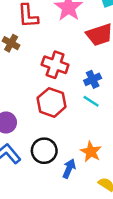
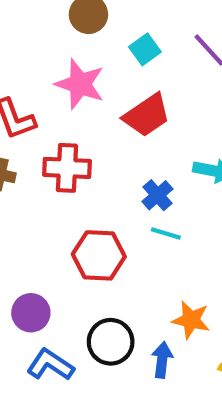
red cross: (55, 65) -> (67, 168), moved

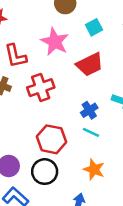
red cross: (67, 168) -> (41, 88), turned -30
orange star: (191, 320) -> (94, 169), moved
black circle: (111, 342) -> (45, 172), moved

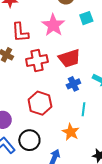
red trapezoid: (90, 64) -> (69, 58), moved
cyan line: (91, 132) -> (83, 109), moved, turned 64
black circle: (45, 172) -> (29, 140), moved

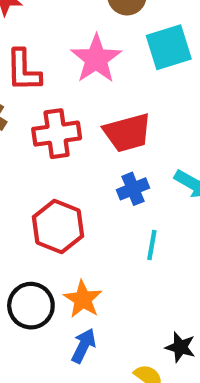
cyan square: (86, 18) -> (169, 47), size x1.5
orange star: (71, 132) -> (83, 299), moved

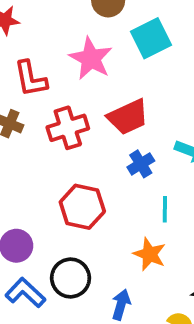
orange star: (83, 299) -> (150, 254), moved

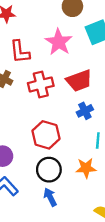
orange star: (150, 254) -> (86, 168), turned -30
black circle: (71, 278) -> (49, 170), moved
blue arrow: (121, 305) -> (50, 197), moved, turned -48

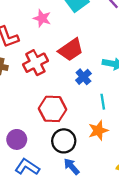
pink star: (59, 42) -> (42, 18), size x0.7

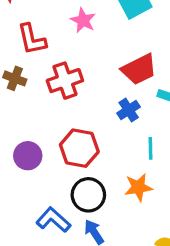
red trapezoid: (71, 50) -> (139, 69), moved
purple circle: (17, 139) -> (28, 156), moved
blue L-shape: (27, 167) -> (53, 220), moved

